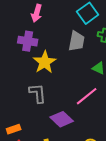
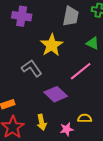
yellow star: (45, 62) -> (52, 45), moved
gray L-shape: (38, 93) -> (32, 68), turned -30

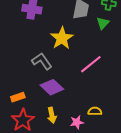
green triangle: (93, 43) -> (103, 23), moved, turned 48
purple diamond: (56, 94) -> (52, 87), moved

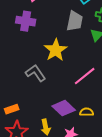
purple diamond: (52, 87) -> (64, 108), moved
yellow semicircle: (95, 111) -> (87, 112), moved

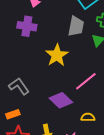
gray L-shape: (36, 73) -> (19, 86), moved
purple diamond: (64, 108) -> (61, 100), moved

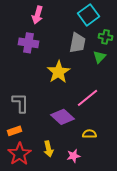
gray L-shape: (19, 86) -> (20, 103), turned 35

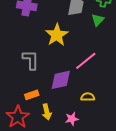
gray L-shape: (20, 103) -> (31, 60), moved
purple diamond: (62, 117) -> (61, 80), turned -55
orange rectangle: (14, 131) -> (32, 95), moved

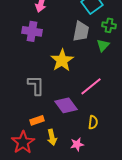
purple diamond: (61, 80) -> (66, 105), turned 65
yellow semicircle: (88, 97) -> (93, 122), turned 96

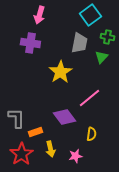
gray L-shape: (36, 85) -> (16, 118), moved

